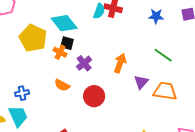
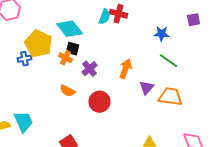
blue star: (156, 16) -> (162, 34), moved
blue cross: (22, 93) -> (25, 59), moved

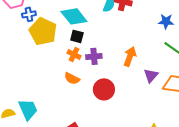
orange cross: (66, 58) -> (74, 54), moved
blue cross: (25, 59) -> (29, 14), moved
purple cross: (90, 69) -> (94, 56), turned 35

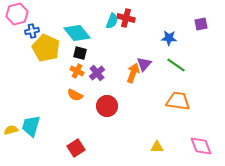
purple cross: (94, 56) -> (97, 73), turned -35
purple triangle: (151, 75) -> (144, 64), moved
cyan trapezoid: (28, 109) -> (31, 126), turned -140

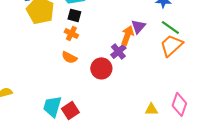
purple cross: (97, 73) -> (118, 51), moved
orange trapezoid: (178, 101) -> (171, 45), moved, turned -50
cyan trapezoid: (31, 126) -> (52, 106), moved
pink diamond: (201, 146) -> (179, 104), moved, turned 40

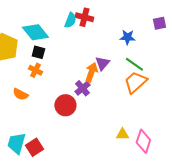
orange semicircle: (69, 57) -> (20, 94), moved
yellow triangle: (151, 109) -> (122, 134), moved

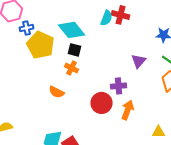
orange arrow: (91, 72) -> (128, 110), moved
purple cross: (82, 88) -> (118, 86), turned 35

